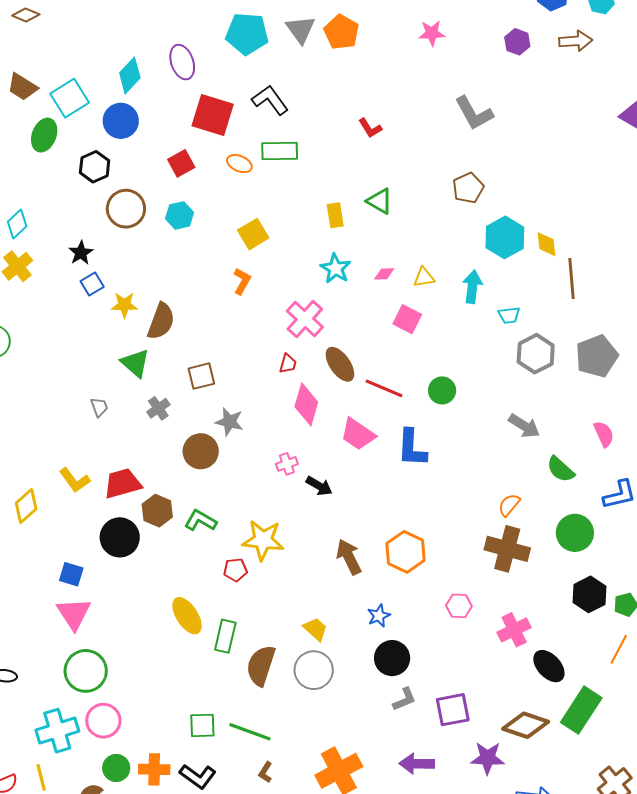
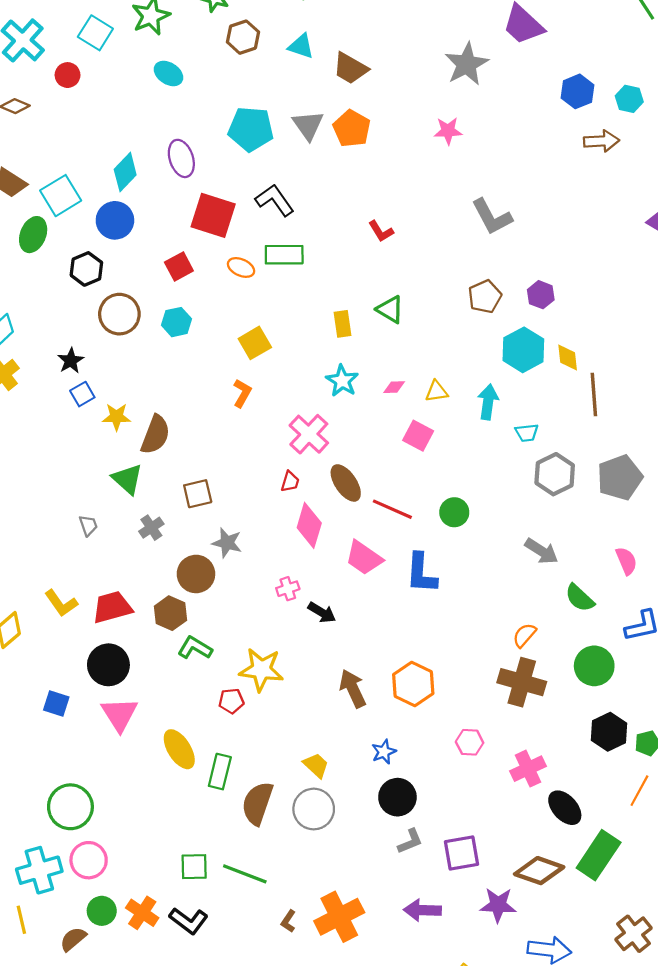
purple hexagon: (517, 42) -> (541, 295), moved
brown hexagon: (157, 511) -> (171, 613), moved
pink triangle: (74, 614) -> (120, 714), moved
orange cross: (154, 769) -> (142, 913), turned 32
brown L-shape: (265, 772) -> (288, 921), moved

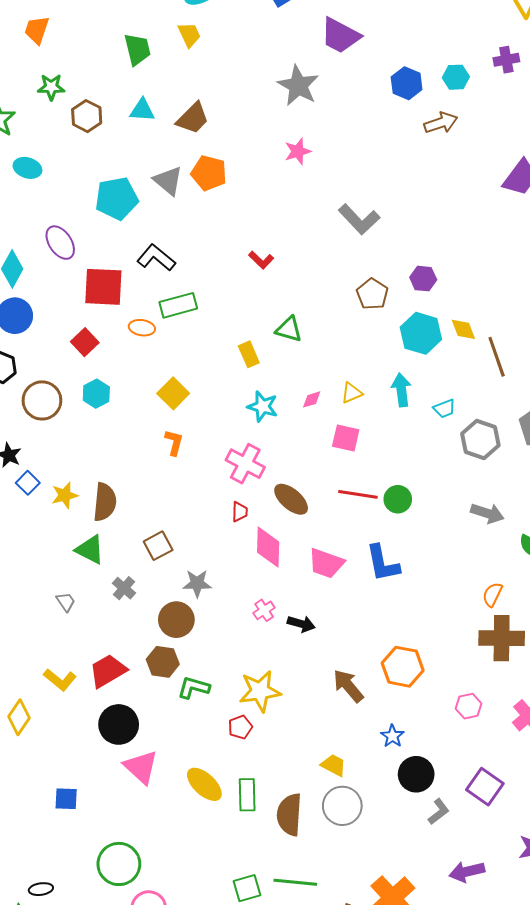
brown trapezoid: (350, 68) -> (193, 118), turned -60
red line: (392, 509) -> (358, 494), moved
blue square: (56, 703) -> (66, 799), moved
purple square: (462, 853) -> (485, 787), moved, turned -30

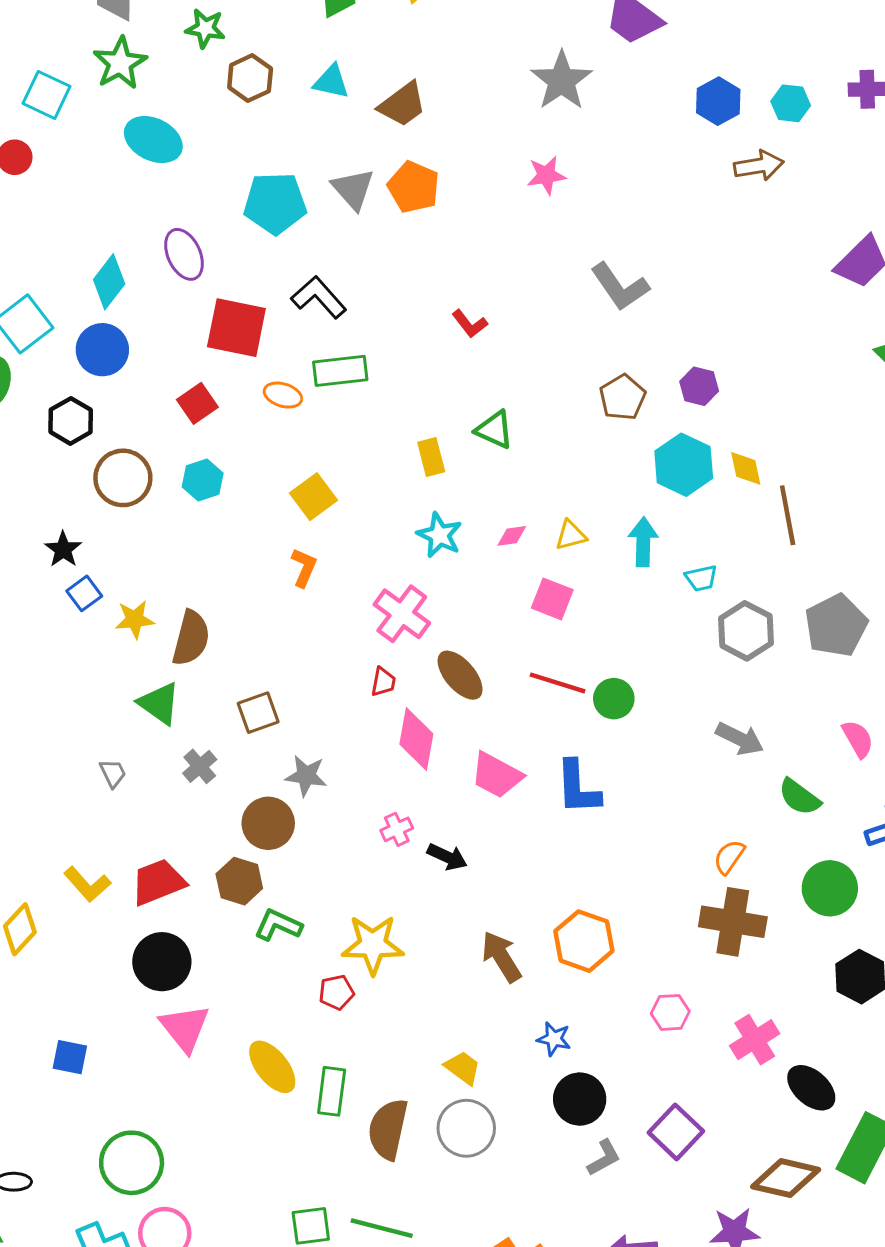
cyan ellipse: (27, 168) -> (153, 140), size x1.4
blue star: (392, 736) -> (554, 1039), turned -30

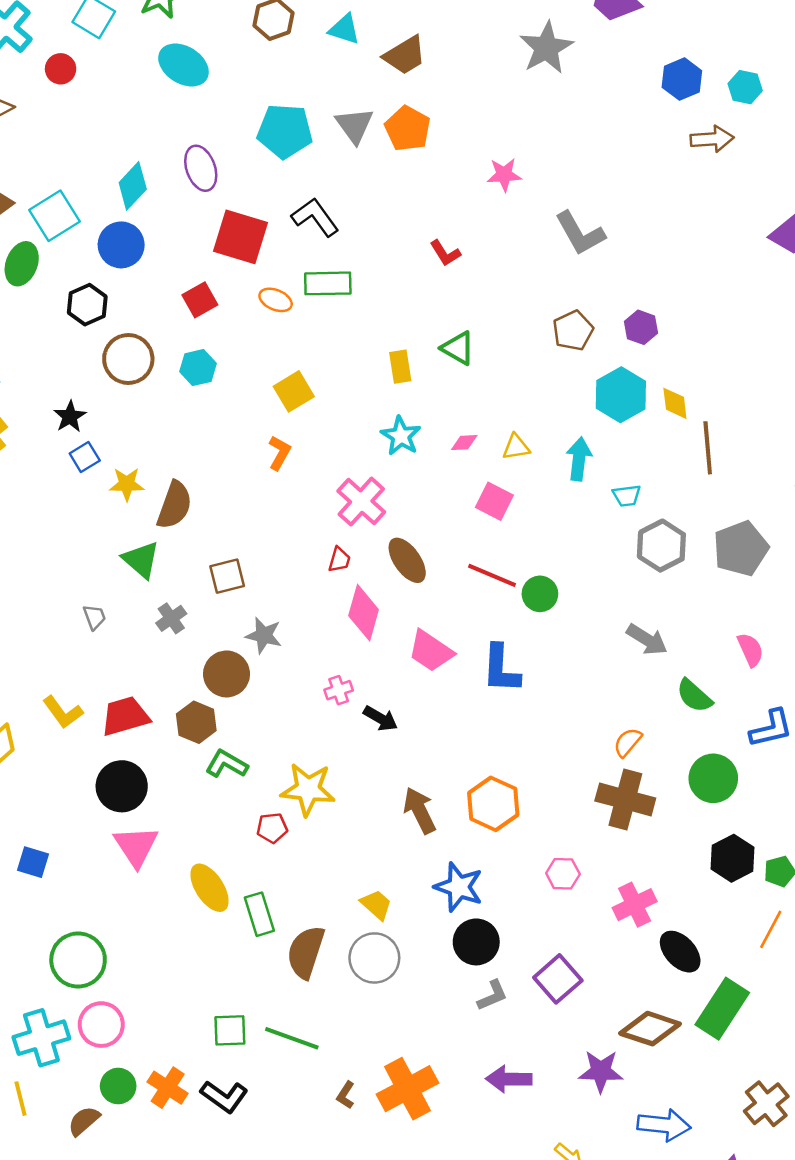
pink star: (546, 175) -> (504, 175), moved
blue star: (554, 1039) -> (459, 887), size x1.6
green rectangle: (332, 1091) -> (259, 914), turned -30

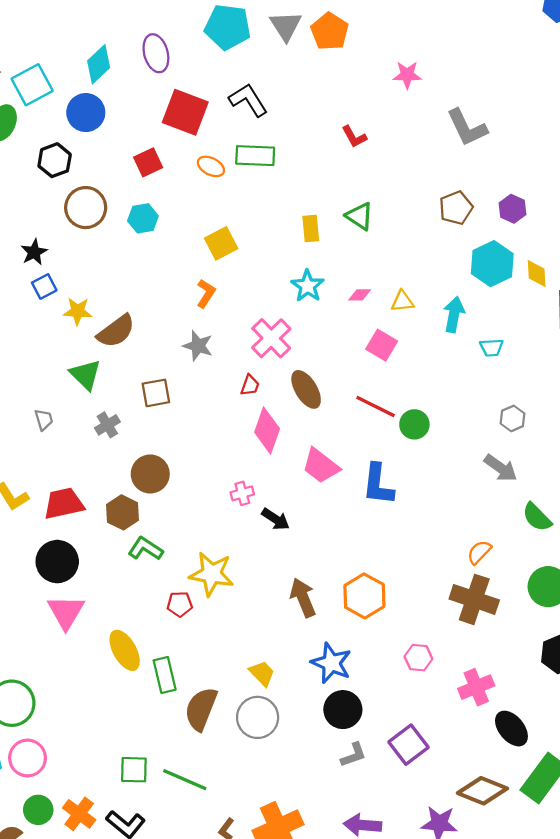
brown semicircle: (174, 505) -> (116, 331), turned 30
gray hexagon: (661, 546) -> (512, 418), moved, size x0.6
gray star: (264, 635) -> (198, 346), moved

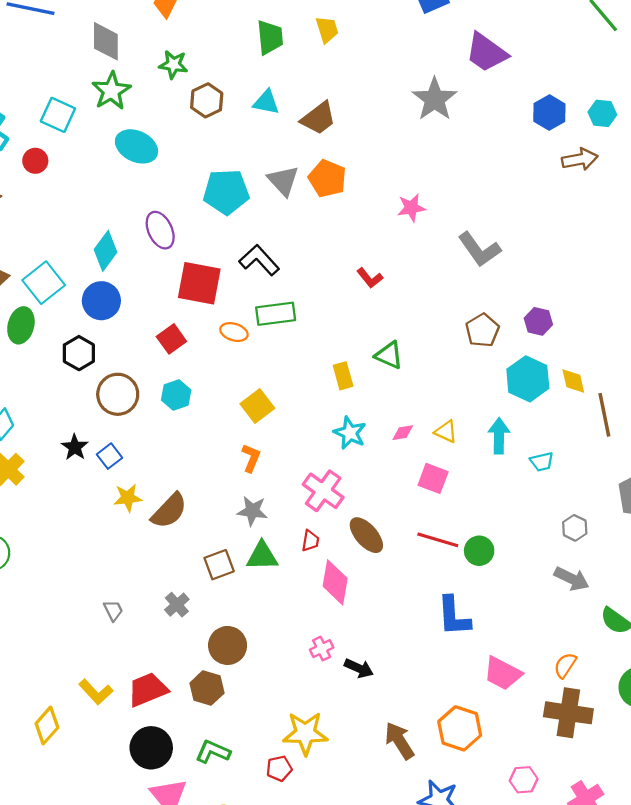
blue square: (44, 286) -> (109, 456), moved
yellow triangle: (402, 301) -> (446, 432), turned 40
green triangle: (85, 375) -> (262, 556), moved, turned -36
pink trapezoid: (321, 466) -> (503, 673), moved
green L-shape: (145, 549) -> (213, 752), moved

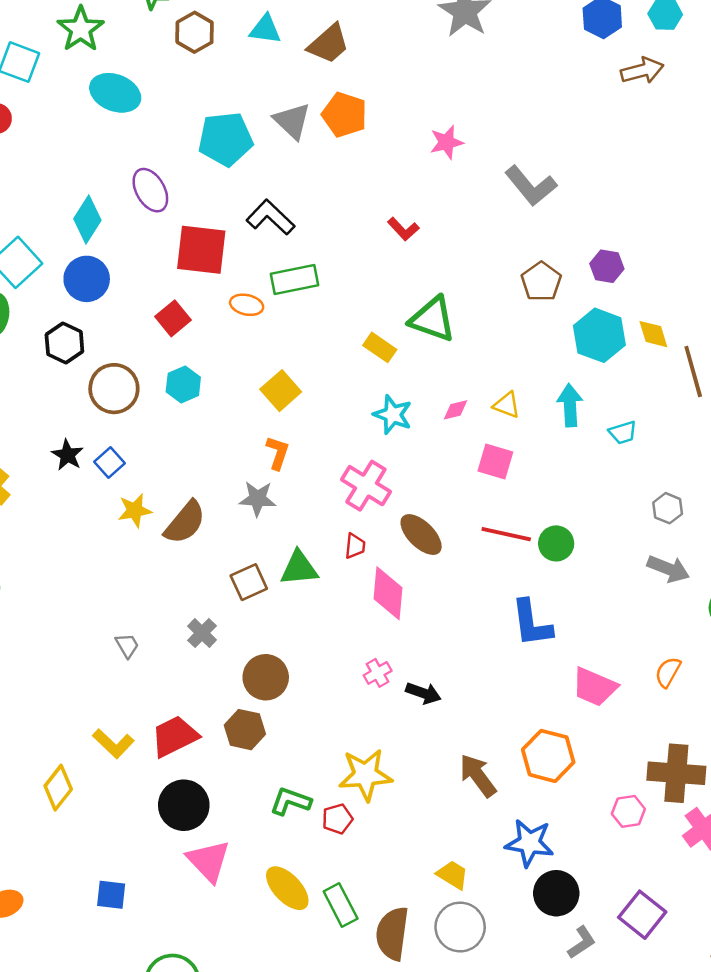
green triangle: (389, 355) -> (433, 319), size x1.4
yellow rectangle: (343, 376) -> (380, 347), turned -36
gray star: (252, 511) -> (258, 499), moved
brown cross: (568, 713) -> (676, 773), moved
green L-shape: (213, 752) -> (291, 801), moved

